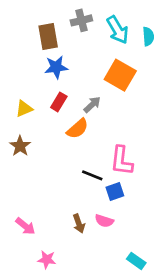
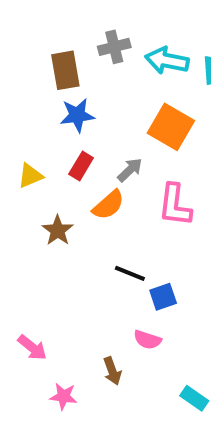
cyan arrow: (118, 30) -> (167, 61), turned 132
brown star: (20, 146) -> (58, 230), moved
pink L-shape: (122, 161) -> (175, 205), moved
brown arrow: (79, 224) -> (112, 371), moved

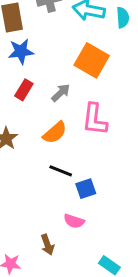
orange semicircle: (108, 205) -> (55, 133), moved

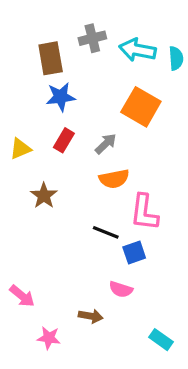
pink L-shape: (95, 119) -> (144, 212), moved
orange semicircle: (55, 133) -> (114, 179), moved, turned 30
brown arrow: (47, 245) -> (91, 316), turned -60

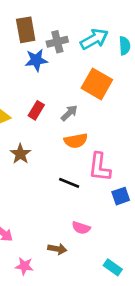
gray cross: (92, 38) -> (57, 42), moved
cyan arrow: (138, 50) -> (94, 39), turned 140
brown rectangle: (51, 58) -> (26, 30), moved
blue star: (61, 97) -> (36, 60), moved
blue square: (134, 252) -> (121, 196), moved

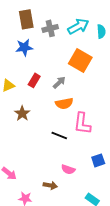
blue star: (36, 60) -> (24, 47), moved
blue square: (121, 196) -> (98, 160), moved

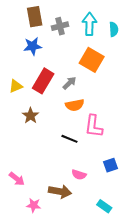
cyan arrow: (78, 26) -> (89, 24), turned -60
red rectangle: (34, 80) -> (43, 81), size x1.6
brown arrow: (50, 185) -> (60, 191), size x1.5

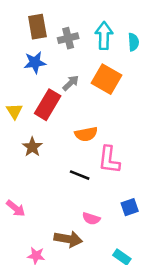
gray arrow: (69, 83) -> (71, 83), moved
yellow triangle: (16, 86) -> (14, 111), turned -40
pink arrow: (17, 179) -> (16, 208), moved

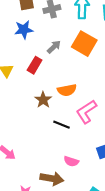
red rectangle: (48, 105) -> (35, 65), size x0.7
brown star: (32, 147) -> (43, 100), moved
pink L-shape: (109, 160) -> (86, 112), turned 50

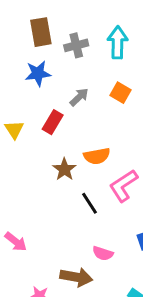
orange square: (84, 44) -> (120, 93), size x0.6
black line: (62, 125) -> (90, 203), turned 35

